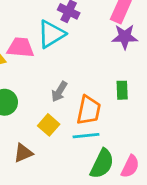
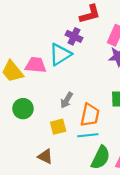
yellow square: (49, 125) -> (58, 127), turned 35
brown triangle: (23, 153) -> (45, 156), moved, turned 49

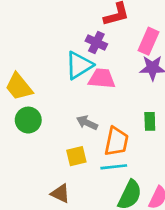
pink trapezoid: (36, 65) -> (102, 79), moved
gray arrow: (67, 100) -> (87, 123), turned 84
green circle: (23, 109) -> (28, 120), moved

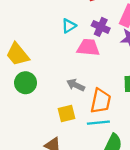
purple cross: (96, 43) -> (101, 27), moved
cyan triangle: (79, 65) -> (69, 26), moved, size x0.6

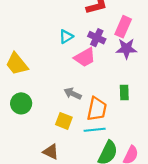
pink trapezoid: (88, 47) -> (85, 57), turned 145
green circle: (26, 83) -> (21, 103), moved
yellow square: (67, 114) -> (64, 121), turned 35

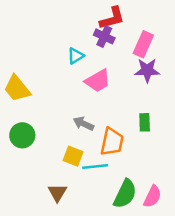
purple cross: (97, 38) -> (104, 36), moved
cyan line: (95, 130) -> (95, 167), moved
brown triangle: (51, 152) -> (57, 193), turned 35

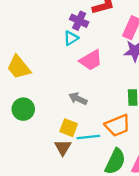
purple cross: (104, 36) -> (79, 21), moved
orange trapezoid: (112, 142) -> (118, 125), moved, turned 56
brown triangle: (57, 193) -> (63, 148), moved

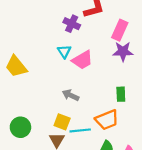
cyan triangle: (71, 38) -> (64, 51), moved, turned -32
green circle: (23, 109) -> (20, 127), moved

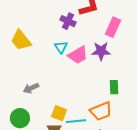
purple star: (123, 51) -> (101, 51), moved
yellow trapezoid: (16, 66) -> (21, 40), moved
gray arrow: (71, 95) -> (31, 88), moved, turned -49

